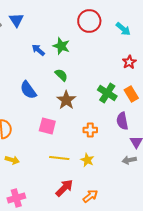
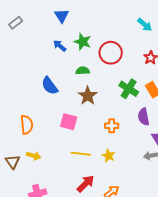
blue triangle: (16, 20) -> (62, 16), moved
red circle: (89, 21) -> (111, 53), moved
green semicircle: (61, 75) -> (83, 71), turned -48

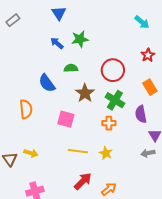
green star: (83, 42) -> (80, 39), turned -30
red circle: (111, 53) -> (113, 70), moved
green semicircle: (83, 71) -> (71, 68), moved
green cross: (129, 89) -> (115, 100), moved
orange semicircle: (27, 125) -> (26, 109), moved

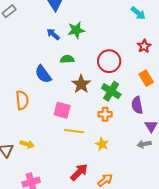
yellow line: (78, 151) -> (74, 131), moved

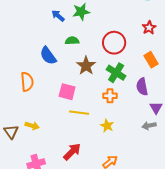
red arrow: (79, 172) -> (72, 152), moved

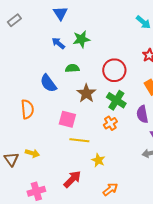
orange cross: (110, 96) -> (110, 123), turned -32
yellow star: (107, 126) -> (98, 160), moved

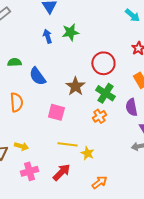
blue arrow: (58, 43) -> (47, 36), turned 32
green semicircle: (72, 68) -> (14, 62), moved
yellow line: (79, 140) -> (67, 144), moved
pink cross: (36, 191) -> (29, 171), moved

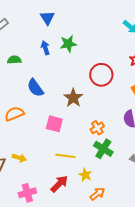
green semicircle: (14, 62) -> (14, 60), moved
green cross: (105, 93) -> (103, 149), moved
orange semicircle: (16, 102) -> (14, 114), turned -108
yellow star: (87, 153) -> (85, 175), moved
pink cross: (29, 171) -> (27, 193), moved

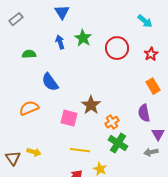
green star: (68, 44) -> (83, 38), turned -30
red circle: (101, 75) -> (117, 48), moved
brown star: (73, 98) -> (91, 105), moved

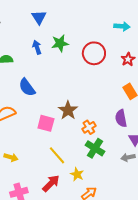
cyan arrow: (145, 21) -> (122, 26), turned -35
green star: (83, 38) -> (60, 43), turned 30
yellow line: (80, 150) -> (57, 155), turned 42

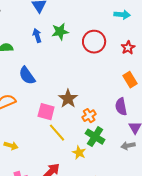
yellow line: (57, 155) -> (57, 133), moved
yellow star: (77, 174) -> (79, 153), moved

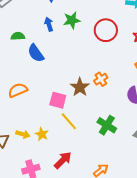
blue semicircle: (27, 76) -> (36, 53), moved
orange cross: (89, 116) -> (101, 79), moved
yellow star: (79, 153) -> (42, 134), moved

